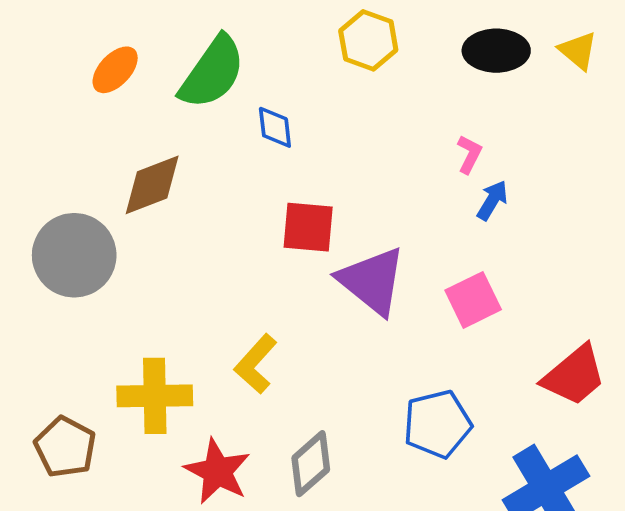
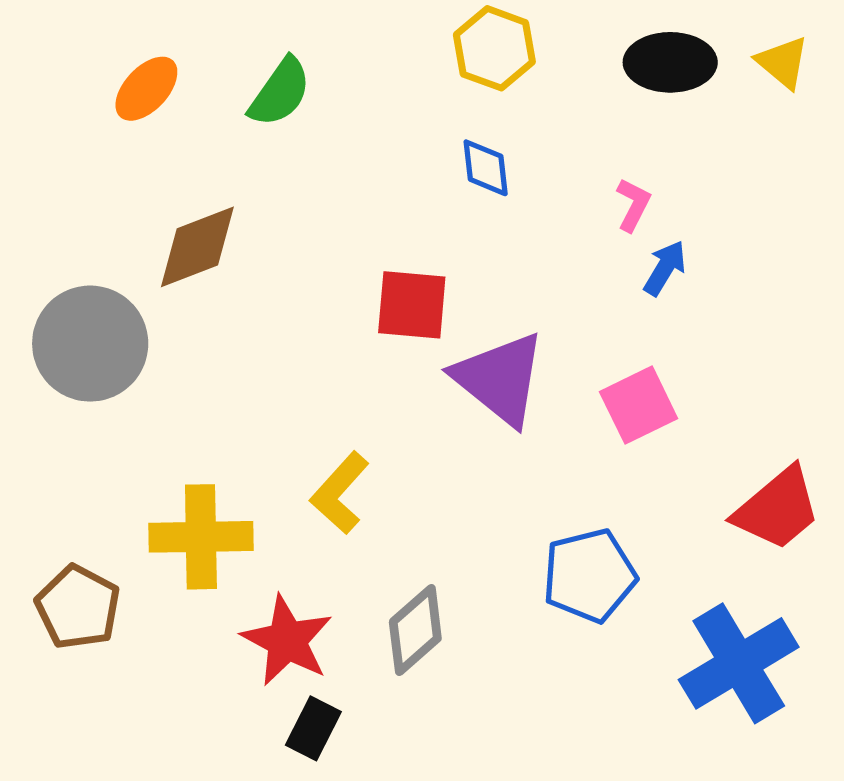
green semicircle: (212, 72) -> (280, 92), size x0.7
blue diamond: (275, 127) -> (486, 168), moved

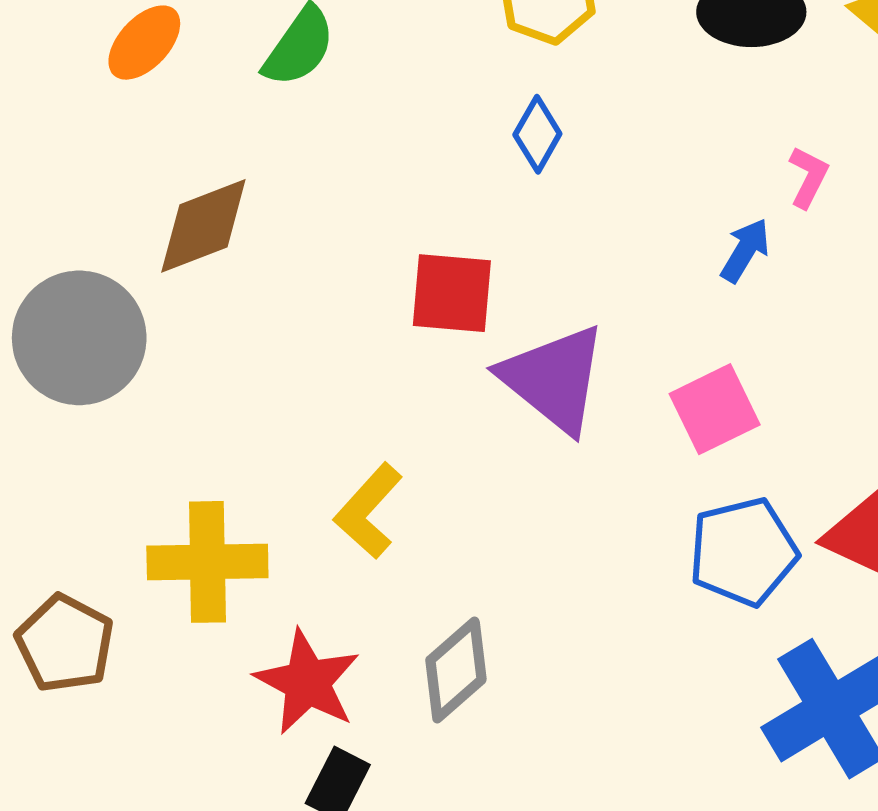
blue diamond: (486, 168) -> (537, 134), turned 36
pink L-shape: (633, 205) -> (808, 177), moved
blue pentagon: (589, 576) -> (743, 552), moved

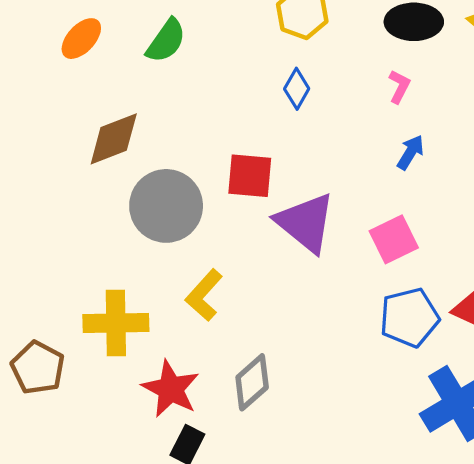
pink L-shape: (808, 177) -> (399, 87), moved
gray circle: (79, 338) -> (166, 206), moved

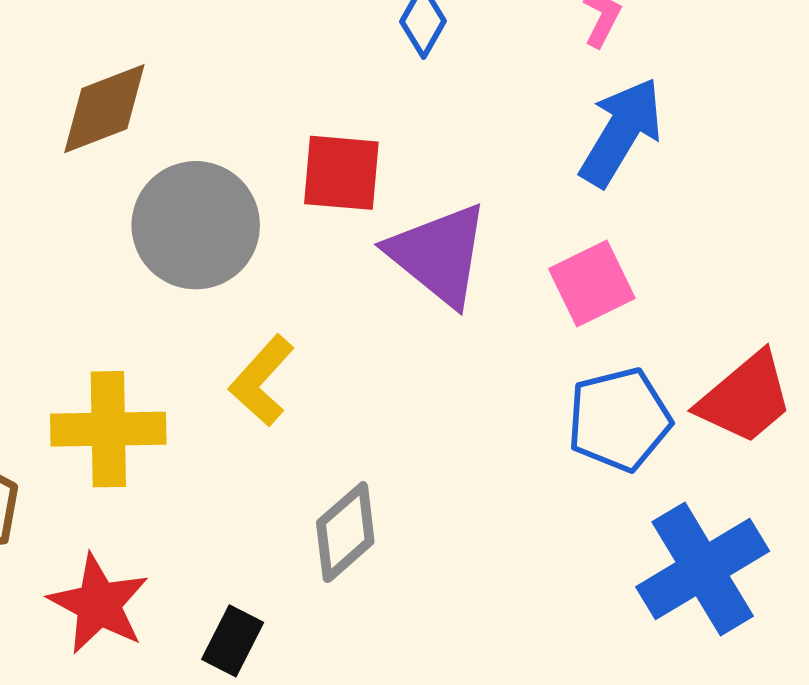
blue arrow: (410, 152) -> (621, 132), size x1.8
red star: (171, 389) -> (99, 604), moved

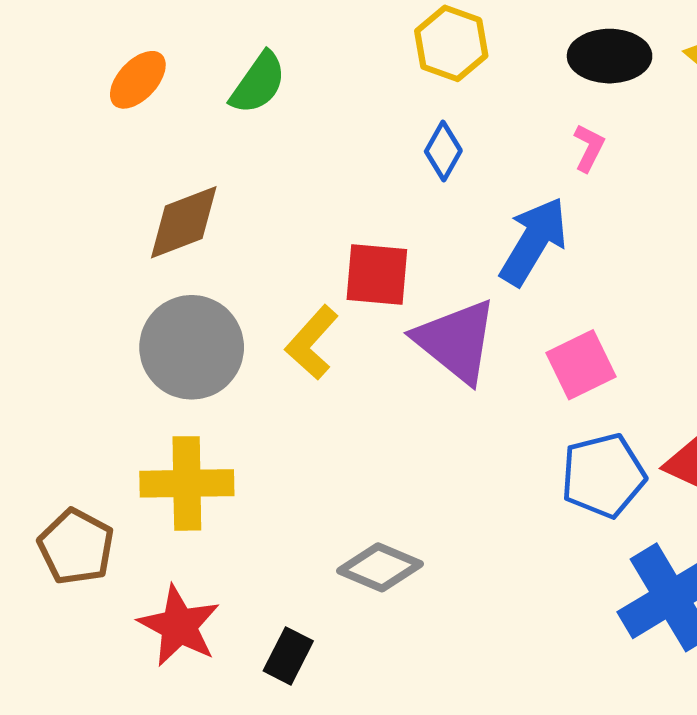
blue arrow: (621, 132) -> (534, 241), moved
gray circle: (196, 225) -> (192, 347), moved
yellow L-shape: (262, 381) -> (312, 343), moved
gray diamond: (345, 532) -> (380, 567), turned 64

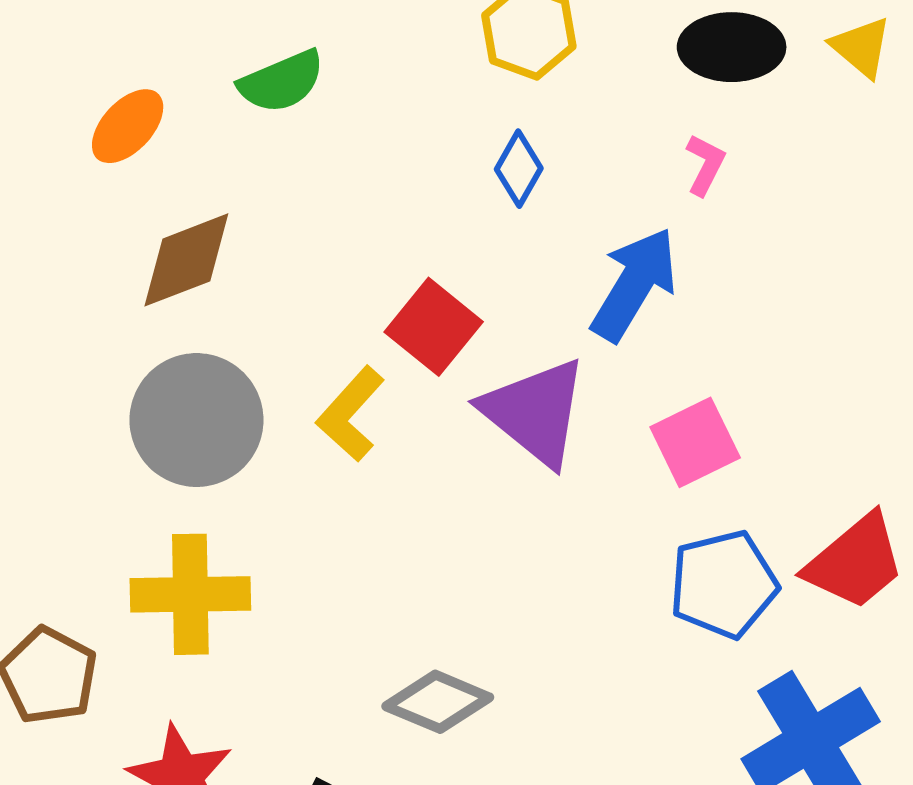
orange ellipse: (138, 80) -> (128, 126), moved
green semicircle: (258, 83) -> (282, 82), turned 32
red square: (377, 274) -> (434, 327), turned 34

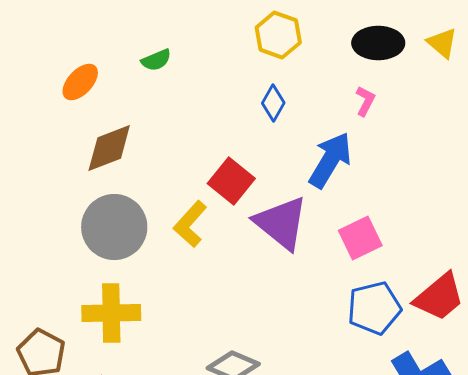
green semicircle: (282, 82) -> (156, 60), size x0.7

